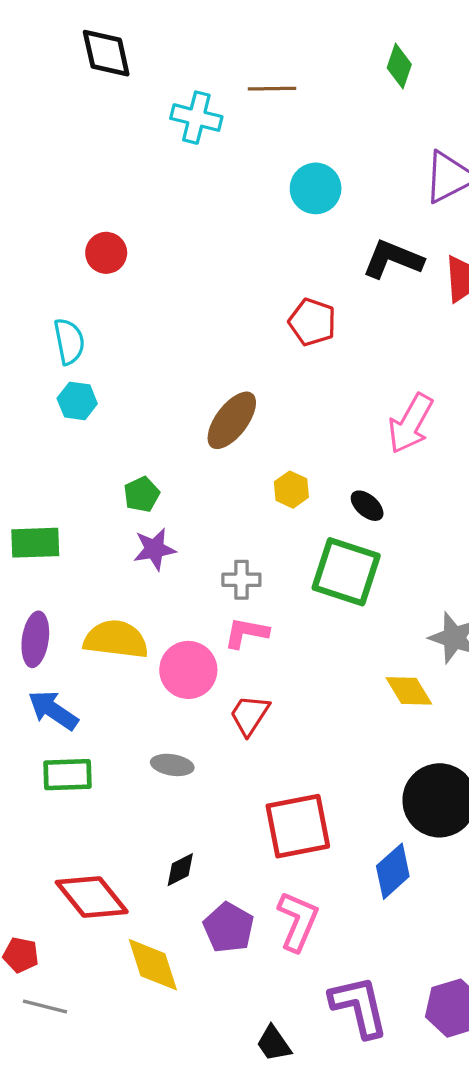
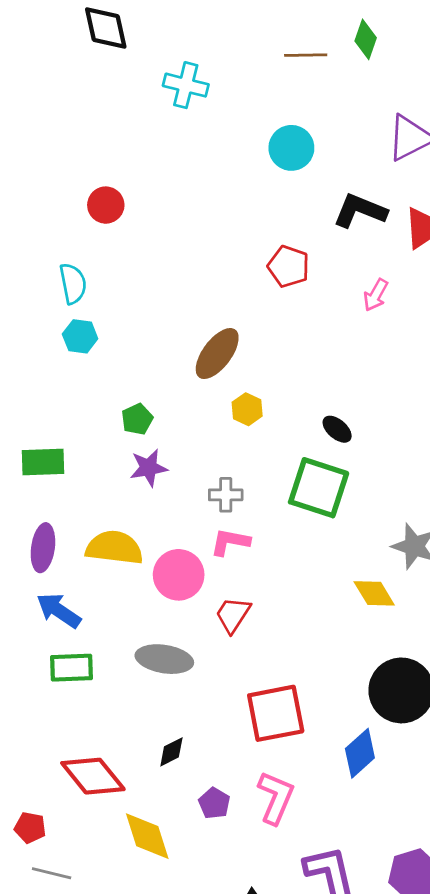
brown line: (272, 89) -> (306, 55), moved
pink arrow: (411, 424) -> (376, 295), moved, size x0.6
yellow hexagon: (291, 490) -> (247, 409), moved
gray ellipse: (172, 765) -> (164, 659), size x1.5
purple pentagon: (229, 928) -> (214, 803), size x0.7

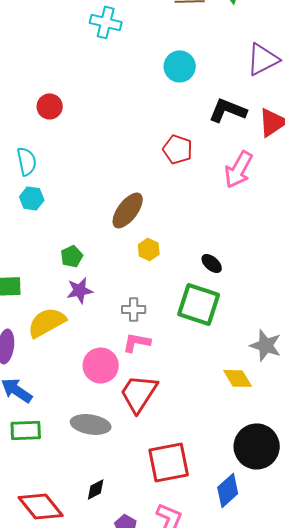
pink arrow: (376, 295) -> (239, 169), size x1.6
yellow semicircle: (114, 548) -> (47, 322), moved, turned -36
red trapezoid: (233, 615) -> (139, 393), size x1.5

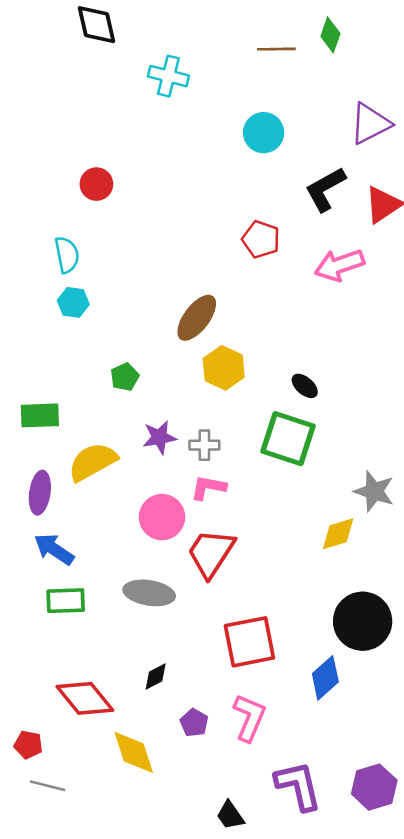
black L-shape: (228, 110) -> (325, 189), turned -51
pink arrow: (239, 169) -> (339, 265), turned 42
yellow hexagon: (149, 249) -> (224, 368), size x1.5
purple star: (80, 290) -> (159, 437), moved
yellow diamond: (238, 378) -> (338, 534), turned -76

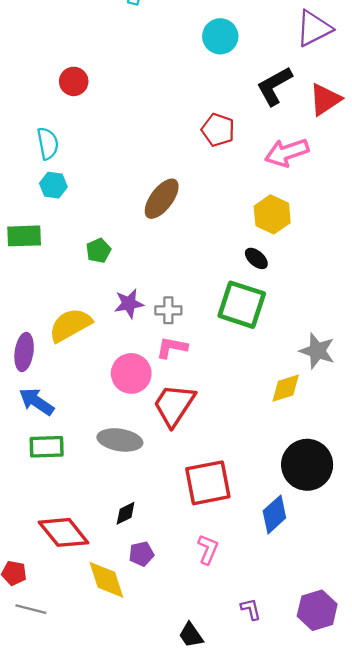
yellow hexagon: (224, 368) -> (272, 214), moved
green rectangle: (40, 415) -> (24, 236), moved
pink L-shape: (249, 718) -> (208, 549), size x0.7
purple pentagon: (194, 723) -> (141, 554), moved, turned 30
purple L-shape: (298, 786) -> (251, 609), size x0.5

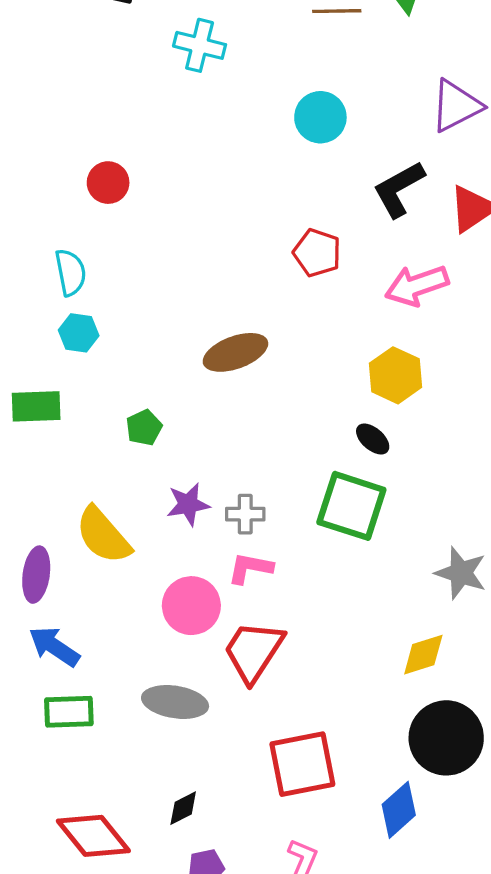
brown ellipse: (162, 199) -> (235, 352), turned 33
yellow semicircle: (70, 325) -> (103, 535), turned -102
yellow diamond: (286, 388) -> (423, 655), moved

